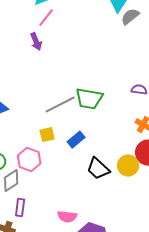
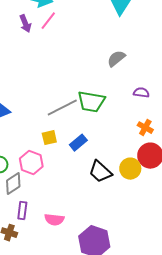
gray semicircle: (130, 17) -> (116, 59), moved
purple arrow: (36, 42) -> (25, 24), moved
pink semicircle: (67, 217) -> (54, 220), moved

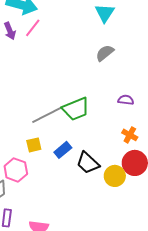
gray semicircle: (116, 59) -> (105, 53), moved
green trapezoid: (91, 102) -> (76, 109), turned -32
black trapezoid: (100, 172) -> (88, 163), moved

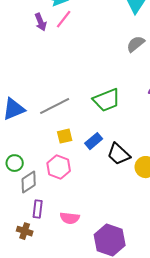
gray line: (47, 115) -> (55, 106), moved
pink hexagon: (16, 170) -> (59, 167), moved

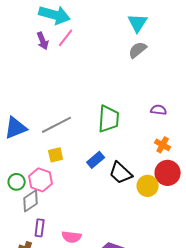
gray semicircle: (136, 44) -> (138, 50), moved
green trapezoid: (107, 100) -> (109, 119), turned -64
yellow square: (65, 136) -> (56, 155), moved
pink hexagon: (59, 167) -> (41, 180), moved

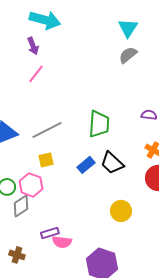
pink line: (66, 38) -> (36, 74), moved
black trapezoid: (121, 173) -> (112, 163), moved
yellow circle: (148, 186) -> (121, 211), moved
purple rectangle: (40, 228) -> (50, 233), moved, turned 66

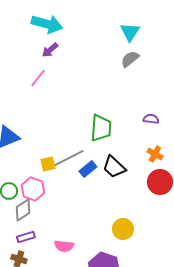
purple arrow: (33, 46) -> (50, 50), moved, turned 72
gray line: (47, 130) -> (69, 158), moved
yellow circle: (121, 211) -> (123, 229), moved
purple rectangle: (50, 233) -> (26, 237), moved

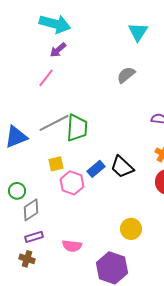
gray semicircle: (130, 59) -> (126, 75), moved
green trapezoid: (101, 128) -> (77, 128), moved
gray line: (69, 158) -> (54, 123), moved
pink hexagon: (33, 189) -> (72, 183), moved

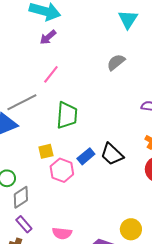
pink line: (46, 78) -> (51, 74), moved
gray line: (54, 123) -> (22, 102), moved
yellow circle: (131, 229) -> (131, 229), moved
purple rectangle: (34, 237) -> (24, 224), turned 66

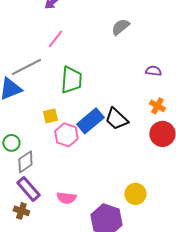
blue rectangle: (86, 156) -> (90, 121), size x1.5
purple rectangle: (24, 224) -> (28, 189), size x1.4

